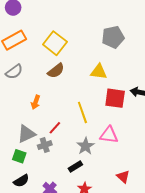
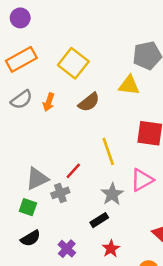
brown semicircle: (56, 71) -> (89, 102), moved
yellow triangle: (99, 72) -> (129, 85), moved
orange arrow: (36, 102) -> (49, 102), moved
pink triangle: (109, 135) -> (142, 180), turned -36

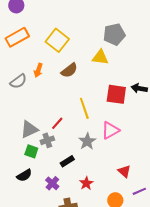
gray semicircle: (21, 100) -> (18, 81), moved
green square: (28, 207) -> (31, 151), moved
black rectangle: (99, 220) -> (67, 161), moved

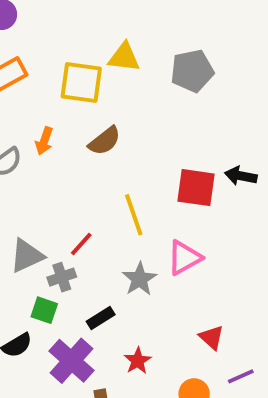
yellow square: (57, 40) -> (81, 83), turned -30
yellow triangle: (100, 57) -> (124, 57), moved
green square: (31, 151) -> (44, 310), moved
purple cross: (52, 183) -> (71, 361), size x1.6

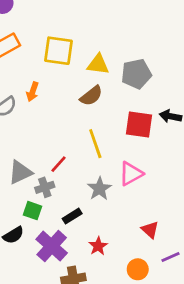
yellow triangle: (124, 57) -> (98, 64), moved
gray pentagon: (192, 71) -> (136, 74), moved
brown semicircle: (105, 141) -> (91, 96), moved

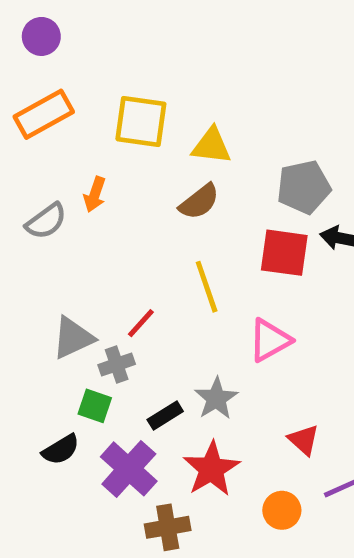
gray pentagon: (136, 74) -> (304, 187), moved
gray star: (99, 189) -> (216, 398), moved
red star: (98, 246) -> (211, 469), size x1.6

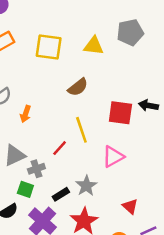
yellow triangle: (211, 146) -> (94, 46), moved
gray pentagon: (304, 187) -> (130, 32), moved
orange arrow: (95, 194) -> (25, 114), moved
red line: (141, 323) -> (60, 148), moved

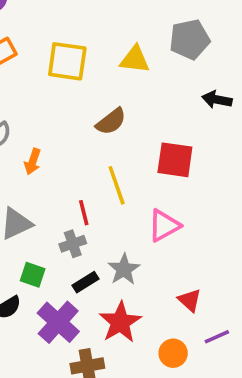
black arrow: (148, 105) -> (217, 100), moved
red line: (60, 148) -> (84, 213), turned -56
gray cross: (36, 169) -> (73, 244), moved

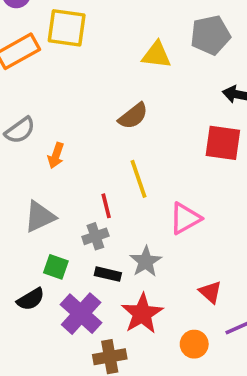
yellow square: (67, 61) -> (67, 28), moved
red square: (175, 160) -> (223, 143), moved
black rectangle: (86, 282) -> (108, 274), turned 45

